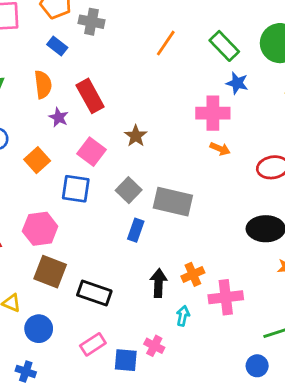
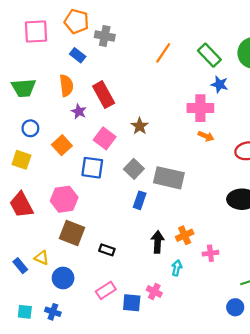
black rectangle: (94, 293) -> (107, 250), size x0.6
pink cross: (226, 297) -> (210, 253), size x0.6

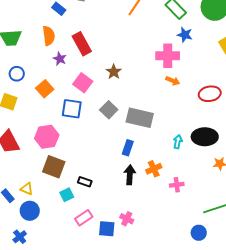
blue rectangle: (140, 200) -> (128, 148), moved
cyan arrow: (177, 268) -> (178, 142), moved
blue circle: (63, 278) -> (30, 211), moved
cyan square: (25, 312) -> (67, 195), moved, turned -32
blue cross: (53, 312) -> (20, 237), moved, turned 32

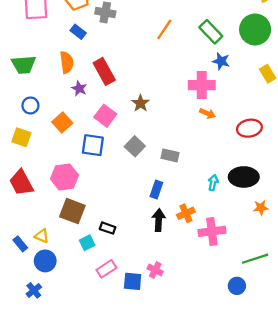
gray rectangle: (140, 118) -> (170, 155), size x0.6
pink cross: (177, 185) -> (212, 231), size x1.6

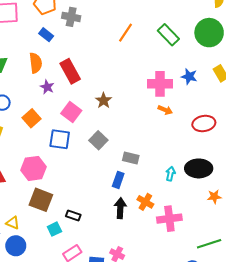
blue star: (221, 61) -> (189, 76), moved
gray rectangle: (170, 155) -> (131, 158), moved
orange cross: (186, 213) -> (145, 202), turned -35

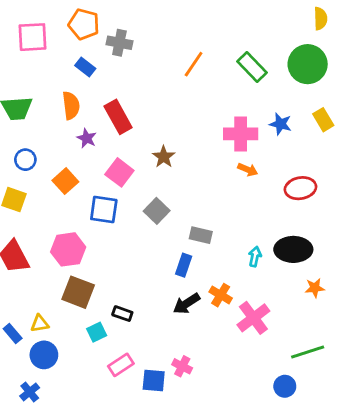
black arrow: (120, 208) -> (186, 304), turned -126
pink cross: (169, 219) -> (253, 318), turned -30
yellow triangle: (13, 223) -> (40, 324), turned -32

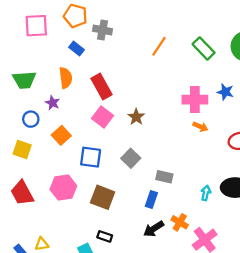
purple star: (87, 138) -> (53, 103), moved
pink square: (119, 172) -> (103, 117), moved
brown square: (78, 292) -> (103, 197), moved

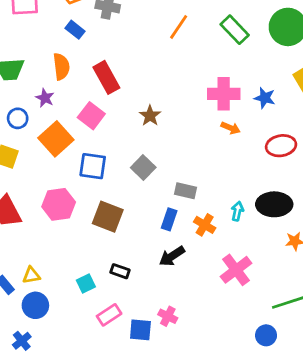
blue star: (225, 92) -> (265, 98), moved
pink square: (103, 117) -> (91, 116), moved
orange square: (61, 135) -> (56, 139), size x1.4
orange cross: (180, 222) -> (205, 225), moved
black rectangle: (105, 236) -> (120, 271), moved

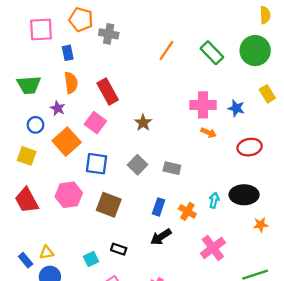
blue rectangle: (75, 30) -> (68, 53), moved, turned 40
gray rectangle: (186, 191) -> (172, 168), moved

